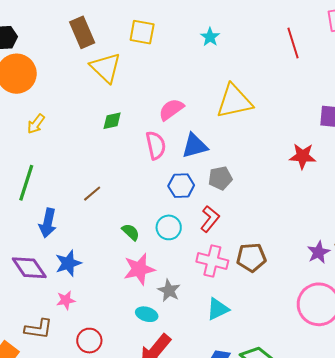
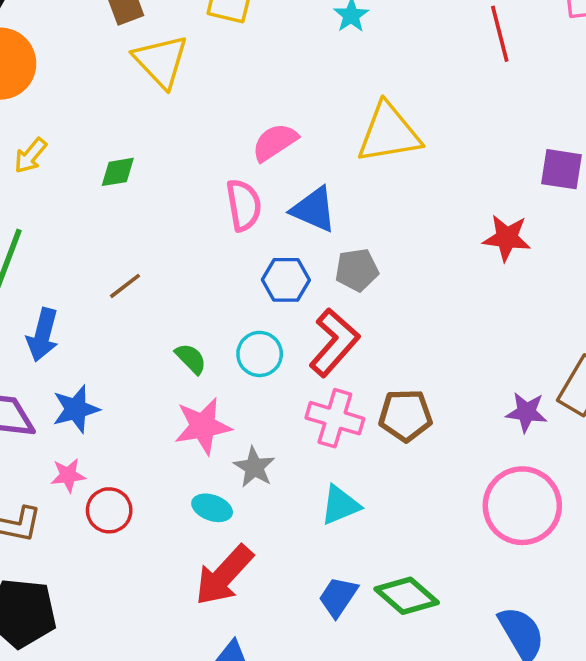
green diamond: (112, 121) -> (118, 172), moved
blue triangle: (195, 146) -> (314, 210), turned 36
red L-shape: (210, 219) -> (334, 342), size x1.4
purple star: (318, 252) -> (526, 412), turned 30
red circle: (89, 341) -> (109, 510), moved

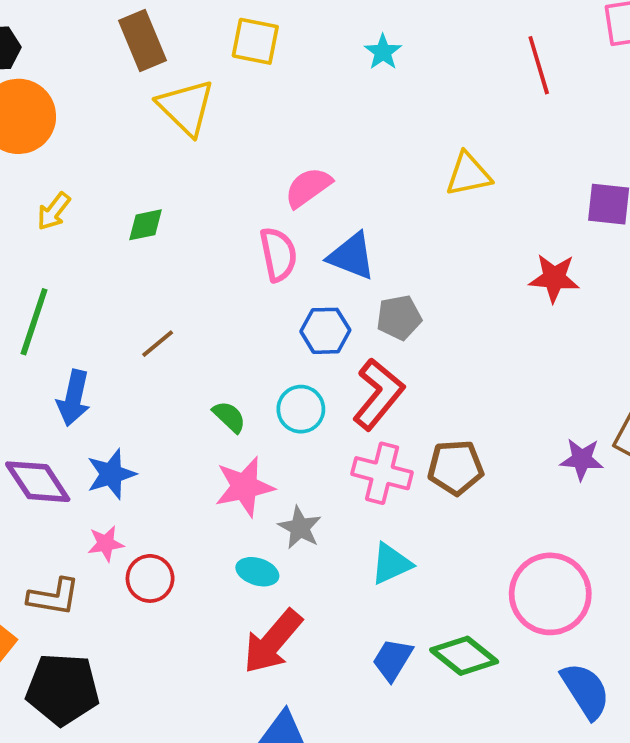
yellow triangle: (389, 133) -> (468, 174), moved, size x0.7
pink circle: (522, 506) -> (550, 594), moved

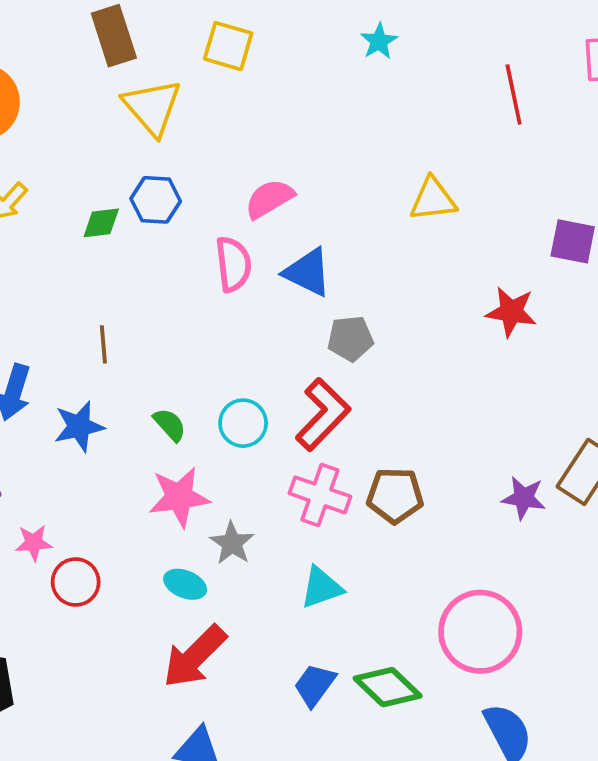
cyan star: (383, 52) -> (379, 41), moved
blue hexagon: (325, 331) -> (156, 200), moved
brown line: (158, 344) -> (103, 344), turned -60
blue star: (111, 474) -> (79, 426), moved

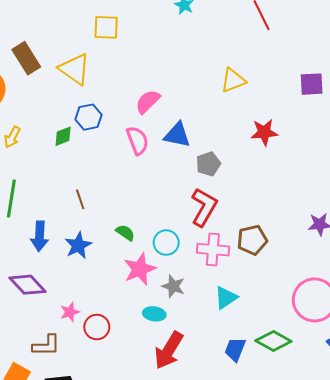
brown rectangle: (114, 36) -> (26, 58), moved
red star: (511, 312) -> (264, 132), moved
cyan circle: (243, 423) -> (166, 243), moved

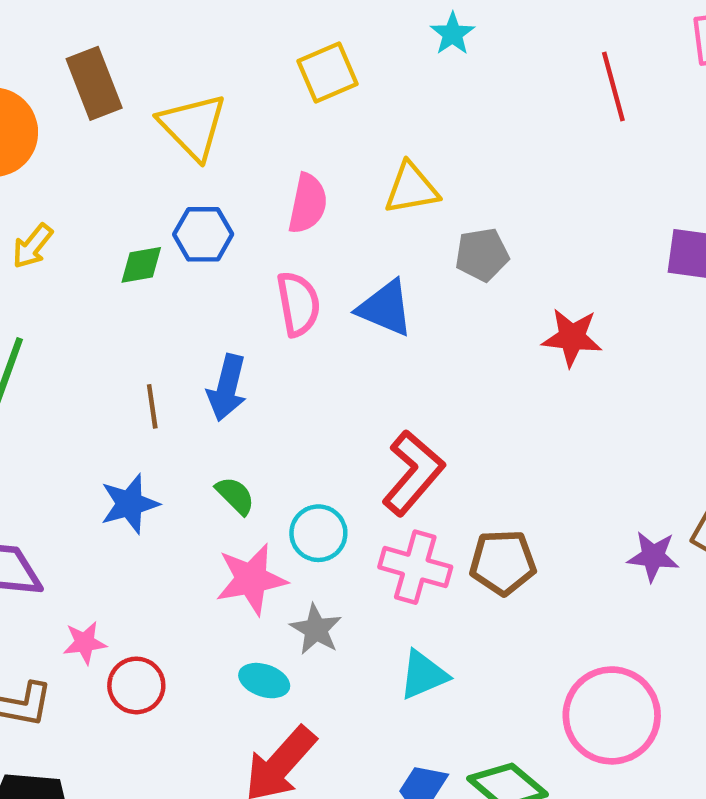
yellow square: (106, 27) -> (327, 72), moved, turned -36
yellow triangle: (233, 80) -> (411, 189), moved
pink semicircle: (148, 102) -> (308, 204), moved, turned 136
gray pentagon: (208, 164) -> (482, 255), moved
blue arrow: (40, 236) -> (227, 388), moved

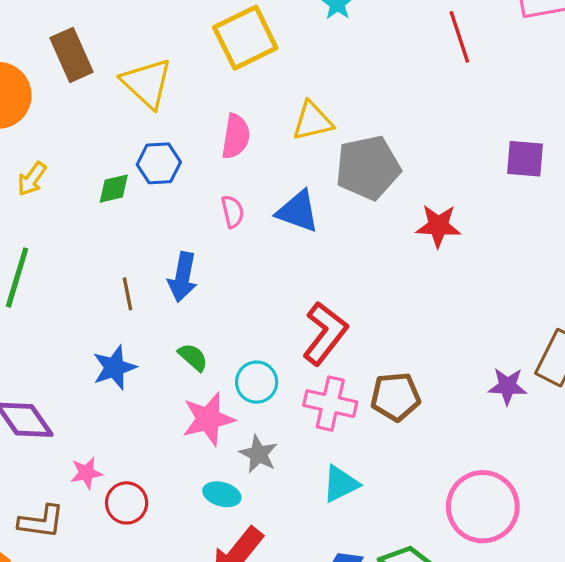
yellow square: (327, 72) -> (245, 38), size x1.4
gray pentagon: (482, 255) -> (368, 168), size x1.6
pink semicircle: (298, 304) -> (233, 212), size x0.7

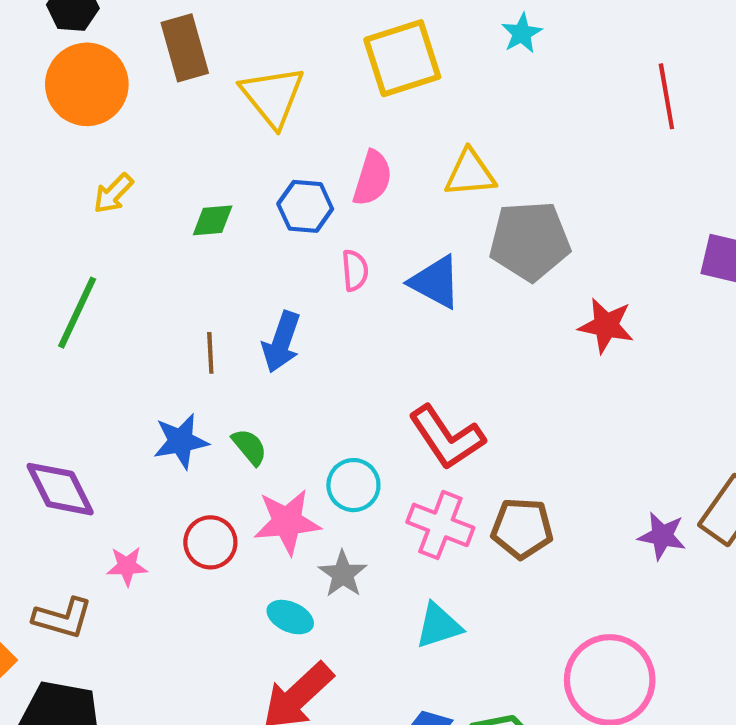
blue hexagon: (159, 163) -> (305, 206), moved
red L-shape: (325, 333) -> (447, 437), turned 100
green semicircle: (193, 357) -> (249, 447), moved
red circle: (127, 503) -> (210, 542), moved

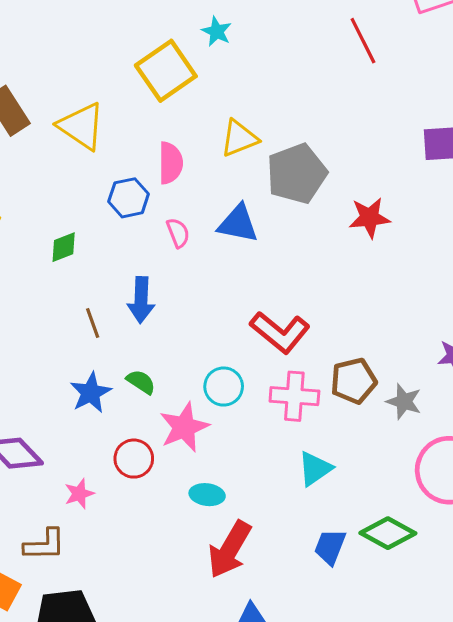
cyan star: (522, 33) -> (217, 31), moved
green diamond: (213, 220) -> (64, 247), moved
gray star: (343, 574) -> (404, 401), moved

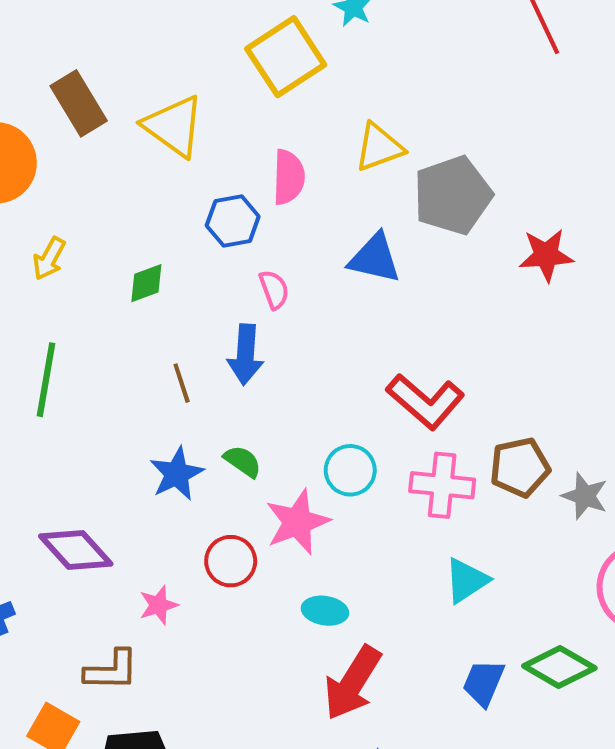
pink semicircle: (178, 233) -> (274, 289), moved

